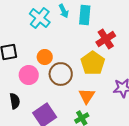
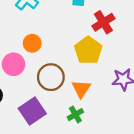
brown circle: (61, 74) -> (51, 77), moved

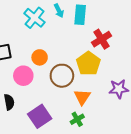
brown circle: (51, 77) -> (62, 76), moved

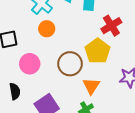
orange circle: (40, 57) -> (47, 29), moved

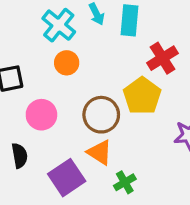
orange triangle: (91, 86) -> (100, 152), moved, turned -30

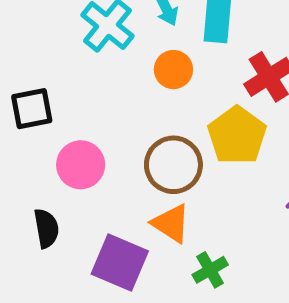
orange circle: (67, 63) -> (173, 70), moved
purple square: (67, 178) -> (120, 263), turned -33

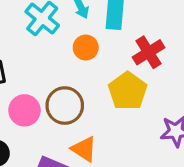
brown circle: (173, 165) -> (65, 106), moved

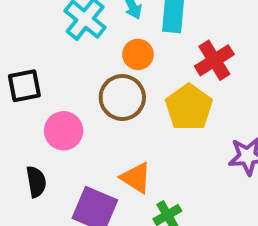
brown circle: (65, 106) -> (122, 97), moved

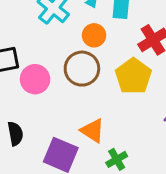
pink circle: (64, 131) -> (35, 79), moved

